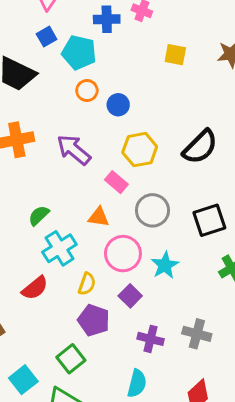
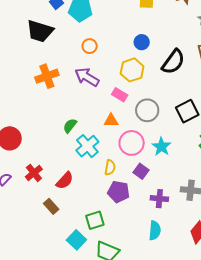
orange circle: (87, 91) -> (90, 46), moved
blue circle: (118, 105) -> (142, 42), moved
red semicircle: (35, 288) -> (65, 181), moved
green square: (71, 359) -> (95, 220), moved, turned 30

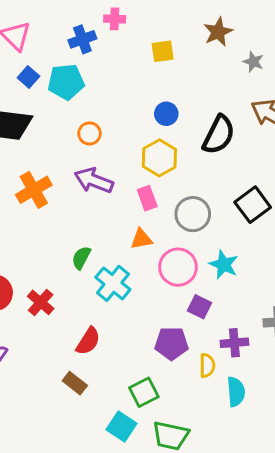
pink rectangle: (120, 95) -> (147, 198), turned 49
yellow semicircle: (110, 168) -> (207, 365), moved
red cross: (34, 173) -> (41, 302), moved

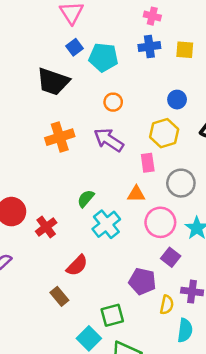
blue cross: (82, 39) -> (149, 46), moved

